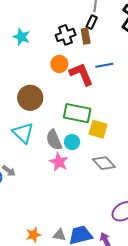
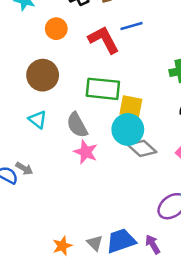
orange circle: (59, 64) -> (56, 29), moved
cyan triangle: (23, 133) -> (38, 120), size x0.7
cyan circle: (72, 142) -> (128, 129), moved, size x1.6
gray triangle: (59, 235) -> (95, 243), turned 40

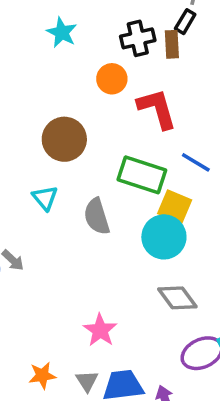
blue line: (131, 26) -> (196, 162), moved, turned 35
orange circle: (56, 29) -> (112, 79), moved
gray diamond: (142, 148) -> (177, 298), moved
pink star: (86, 152) -> (100, 330), moved

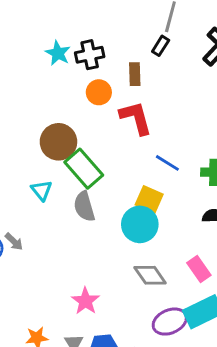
black cross: (138, 38) -> (90, 55), moved
brown rectangle: (172, 44) -> (135, 74), moved
green rectangle: (142, 175) -> (84, 169), moved, turned 30

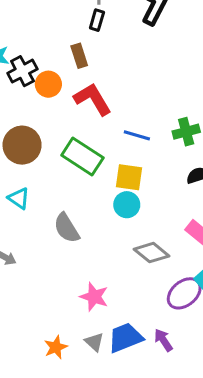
black cross: (90, 55) -> (22, 71), moved
green rectangle: (84, 169) -> (82, 156), moved
gray semicircle: (84, 206) -> (67, 228), moved
cyan circle: (140, 224) -> (127, 205), size x0.7

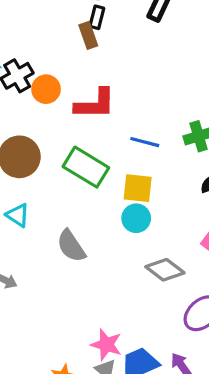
brown rectangle: (79, 56) -> (88, 35), moved
red L-shape: (93, 99) -> (95, 104), turned 123
pink star: (94, 297) -> (106, 345), moved

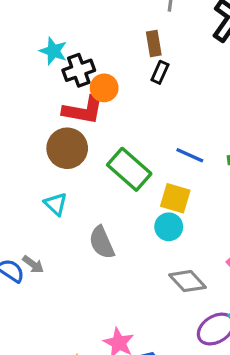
black rectangle: (97, 17) -> (160, 72), moved
red L-shape: (95, 104) -> (83, 110), moved

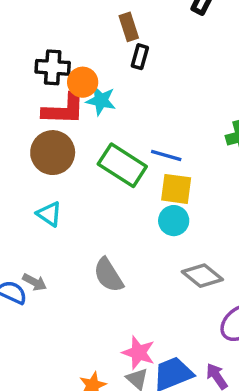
cyan star: (53, 51) -> (101, 100), moved
black cross: (79, 70) -> (53, 67), turned 32
blue line: (190, 155) -> (166, 156), moved
gray semicircle: (102, 242) -> (108, 275), moved

